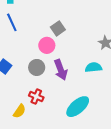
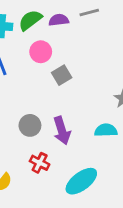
pink circle: (47, 45) -> (41, 52), moved
red cross: (36, 96) -> (40, 163), moved

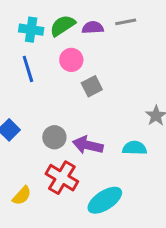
purple arrow: (62, 131) -> (88, 145), turned 116
red cross: (40, 163) -> (62, 178), size x1.5

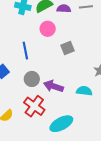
blue line: (28, 69) -> (25, 51), moved
gray square: (92, 86) -> (68, 48), moved

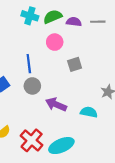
gray circle: (32, 79) -> (32, 86), moved
red cross: (34, 106) -> (32, 140), moved

